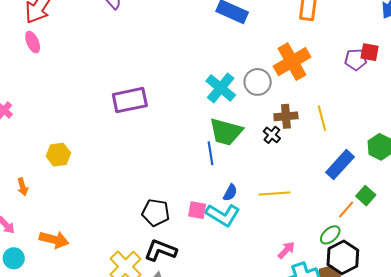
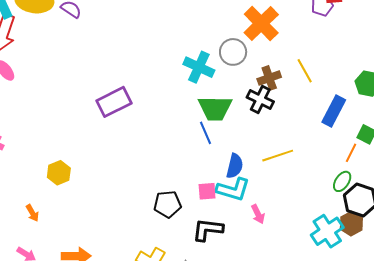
black cross: (272, 135) -> (260, 100), size x1.5
blue semicircle: (230, 193) -> (235, 166), size x1.4
black L-shape: (160, 250) -> (208, 230), moved
pink arrow: (286, 250) -> (258, 214), moved, turned 126

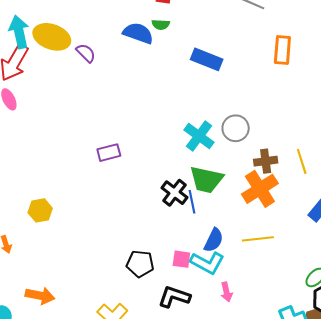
orange cross: (261, 24) -> (260, 189), moved
black cross: (260, 100) -> (175, 193), moved
purple rectangle: (114, 102) -> (109, 153), size x0.7

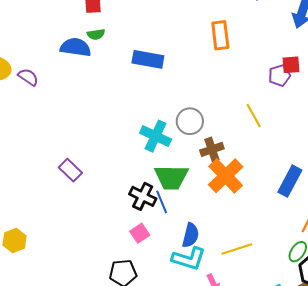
purple rectangle: (109, 153) -> (70, 170), turned 70
brown cross: (266, 161) -> (212, 149), moved
yellow line: (302, 161) -> (254, 115), moved
yellow line: (258, 239) -> (237, 249), moved
pink square: (181, 259) -> (140, 233), moved, turned -30

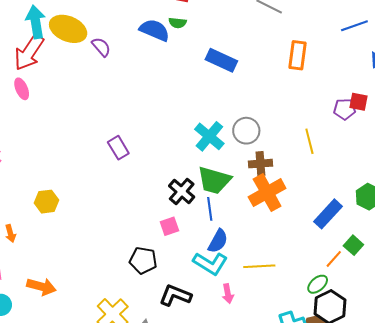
blue line: (162, 202) -> (210, 209), moved

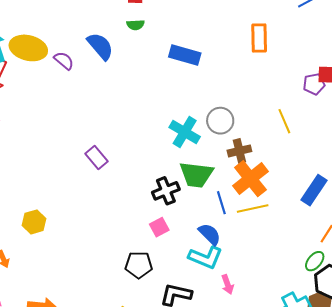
blue semicircle: (155, 30) -> (100, 46), moved, turned 36
black cross: (182, 191) -> (166, 191), turned 36
blue line: (210, 209) -> (221, 203), moved
blue semicircle: (218, 241) -> (210, 234), turned -65
yellow line: (259, 266) -> (253, 208), moved

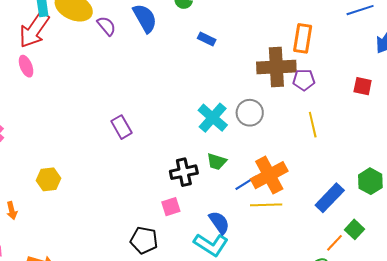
blue rectangle: (185, 55) -> (207, 39), moved, size x0.6
purple pentagon: (314, 84) -> (304, 80), moved
brown cross: (239, 151) -> (276, 67), moved, size x1.6
green trapezoid: (196, 175) -> (217, 162), size x0.6
blue line: (221, 203) -> (246, 183), moved, turned 65

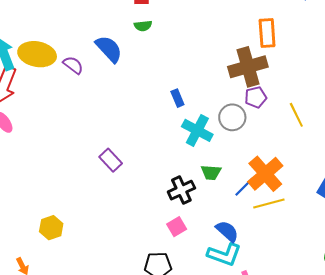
blue rectangle: (207, 39) -> (177, 98), moved, turned 54
purple pentagon: (304, 80) -> (256, 97), moved

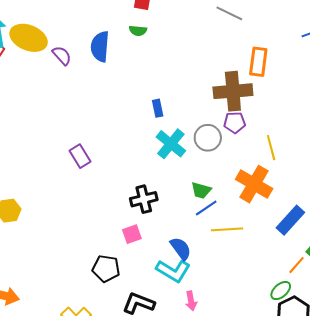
blue semicircle: (109, 49) -> (100, 47), turned -144
green trapezoid: (211, 172) -> (201, 190), moved
orange cross: (265, 174) -> (254, 184), moved, turned -30

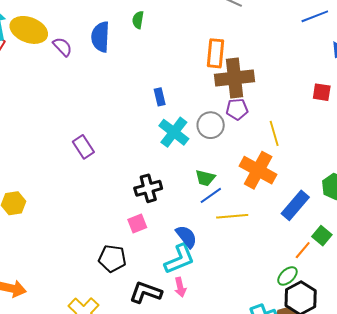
green semicircle: (138, 31) -> (138, 20), turned 96
orange rectangle: (258, 62) -> (215, 53), moved
cyan L-shape: (173, 271) -> (179, 259), turned -52
pink arrow: (191, 301) -> (180, 287), moved

